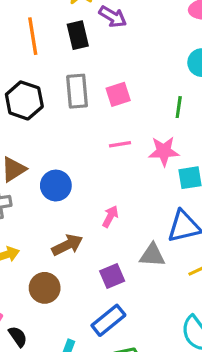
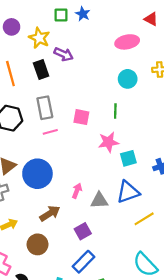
pink square: (118, 94) -> (81, 117), moved, turned 35
pink line: (120, 144) -> (50, 132), moved
blue circle: (56, 186) -> (37, 174), size x1.4
gray triangle: (152, 255) -> (99, 200), moved

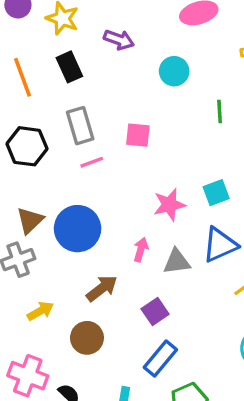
purple arrow: (64, 54) -> (119, 40), moved
cyan circle: (128, 79) -> (174, 71), moved
green line: (115, 111) -> (220, 112), moved
pink star: (108, 142) -> (169, 205), moved

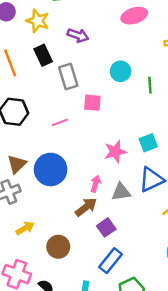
cyan circle: (174, 71) -> (121, 71), moved
gray rectangle: (80, 126) -> (68, 77), moved
brown arrow: (102, 288) -> (86, 207), moved

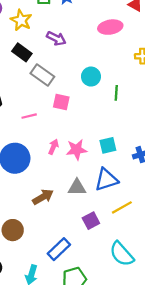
black rectangle: (43, 55) -> (22, 52), turned -36
gray rectangle: (68, 77) -> (42, 75), turned -45
pink arrow: (96, 184) -> (53, 147), moved
purple square: (106, 227) -> (91, 221), moved

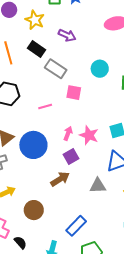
pink star: (76, 150) -> (89, 135), turned 30
gray triangle: (77, 187) -> (98, 186), moved
purple square: (91, 221) -> (71, 157), moved

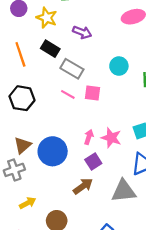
pink line: (45, 106) -> (68, 94), moved, turned 48
gray triangle: (98, 186) -> (124, 191), size x1.4

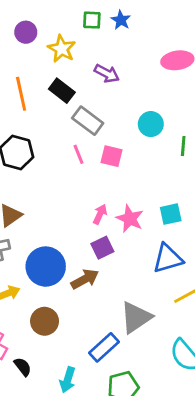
pink line: (68, 94) -> (79, 154), turned 32
blue circle: (53, 151) -> (46, 267), moved
gray triangle: (124, 191) -> (136, 317), moved, turned -35

